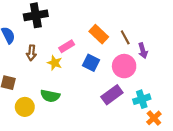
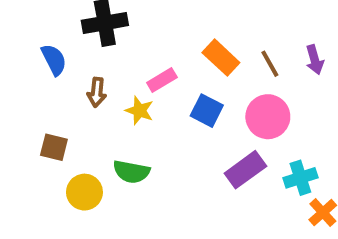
purple arrow: (143, 51) -> (315, 60), moved

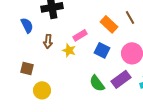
brown line: (270, 64) -> (130, 17), moved
green semicircle: (131, 172) -> (97, 83), moved, turned 42

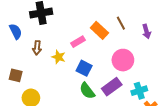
pink rectangle: (80, 35) -> (78, 42), moved
blue square: (102, 50) -> (84, 68), moved

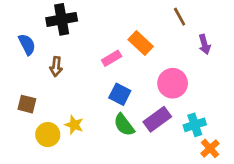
brown line: (121, 23) -> (180, 17), moved
yellow star: (59, 57) -> (74, 125), moved

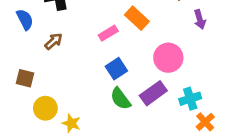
brown arrow: (56, 67) -> (54, 41), turned -138
blue square: (120, 94) -> (116, 69), turned 30
yellow star: (74, 125) -> (71, 123), moved

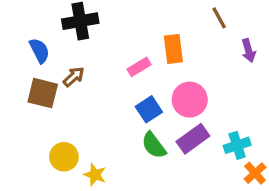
orange rectangle: (137, 18) -> (173, 49), turned 40
pink circle: (168, 58) -> (190, 100), moved
brown square: (25, 78) -> (43, 93), moved, size x1.4

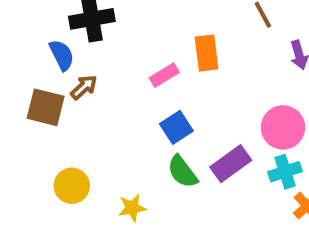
blue semicircle: (39, 51) -> (62, 55), moved
pink circle: (190, 100) -> (283, 127), moved
yellow star: (95, 175) -> (132, 208), moved, turned -30

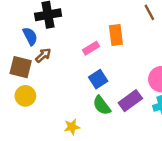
yellow circle: (72, 186) -> (25, 96), moved

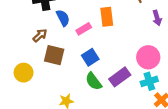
blue semicircle: (30, 36) -> (63, 18), moved
brown square: (21, 67) -> (54, 55), moved

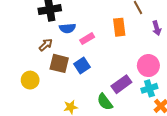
orange rectangle: (107, 17) -> (119, 27), moved
blue semicircle: (63, 18) -> (67, 28), turned 112
blue square: (90, 57) -> (82, 66), moved
green semicircle: (94, 81) -> (105, 102), moved

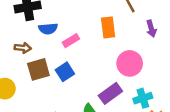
brown arrow: (46, 45) -> (23, 48), turned 48
brown square: (59, 63) -> (38, 69), turned -30
pink circle: (148, 66) -> (130, 63), moved

